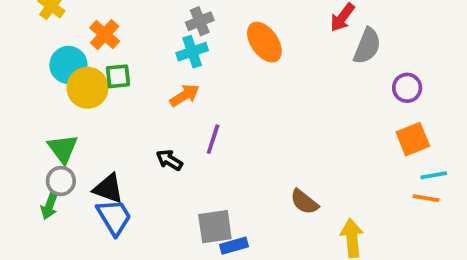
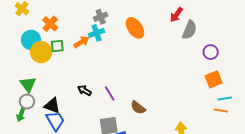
orange arrow: (185, 95) -> (81, 42), moved
purple line: (213, 139) -> (110, 93), moved, turned -49
brown semicircle: (304, 202) -> (138, 108), moved

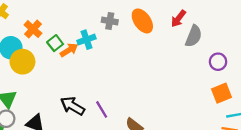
gray cross: (101, 17) -> (110, 21), moved, turned 32
orange ellipse: (135, 28) -> (142, 21), moved
green square: (57, 46) -> (55, 43), moved, turned -32
black arrow: (84, 90) -> (73, 106), size x1.5

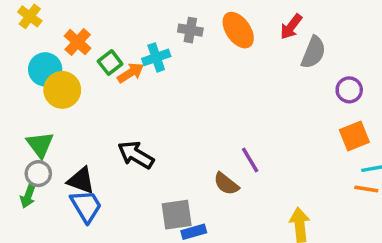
purple line: (102, 109) -> (250, 160), moved

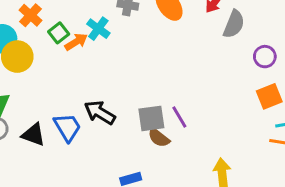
cyan cross: (156, 57) -> (98, 29), turned -35
black arrow: (136, 155) -> (100, 113), moved
blue trapezoid: (86, 206) -> (67, 127), moved
gray square: (177, 215) -> (151, 118), moved

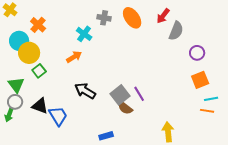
green square: (59, 33) -> (39, 71), moved
orange arrow: (76, 42) -> (74, 57), moved
gray square: (151, 118) -> (120, 95), turned -30
blue trapezoid: (67, 127) -> (58, 116), moved

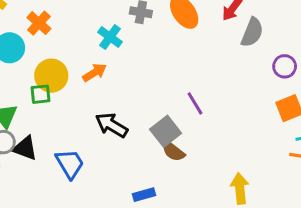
yellow circle: (29, 53) -> (51, 76), moved
green square: (39, 71) -> (40, 94), turned 32
purple line: (139, 94) -> (195, 103), moved
black triangle: (40, 106) -> (25, 148), moved

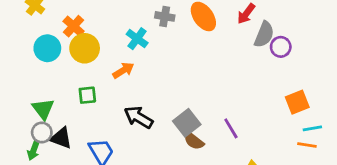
purple circle: (285, 66) -> (281, 47), moved
yellow circle: (51, 76) -> (85, 48), moved
green square: (40, 94) -> (87, 95), moved
purple line: (195, 103) -> (231, 128), moved

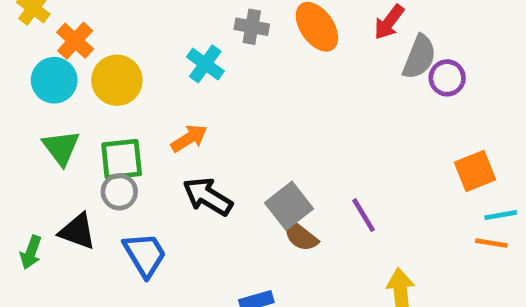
orange cross: (74, 26) -> (75, 41), moved
orange arrow: (123, 70) -> (189, 138), moved
green square: (87, 95) -> (122, 159), size x1.4
green triangle: (43, 109) -> (61, 148), moved
gray circle: (42, 132) -> (119, 192), moved

